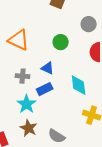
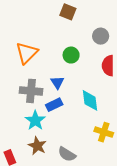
orange triangle: (19, 40) -> (27, 53), turned 50
blue triangle: (48, 68) -> (57, 82), turned 32
gray cross: (23, 76) -> (31, 91), size x1.5

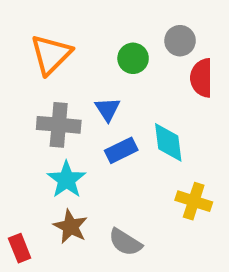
gray circle: (101, 36) -> (180, 41), moved
blue rectangle: (54, 105) -> (121, 150), moved

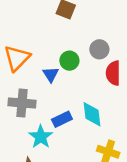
blue triangle: (108, 109) -> (51, 74), moved
cyan star: (67, 180) -> (41, 137), moved

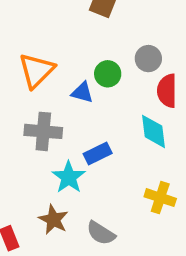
blue triangle: (51, 74) -> (82, 92), turned -42
cyan diamond: (92, 114) -> (153, 131), moved

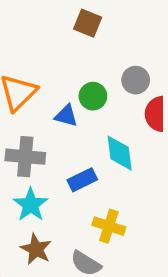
cyan diamond: (153, 131) -> (120, 153), moved
cyan star: (69, 177) -> (31, 205), moved
yellow cross: (160, 198) -> (109, 226), moved

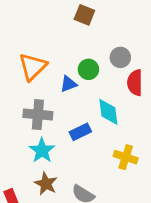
blue triangle: (66, 116) -> (68, 84), turned -36
yellow cross: (109, 226) -> (126, 157), moved

